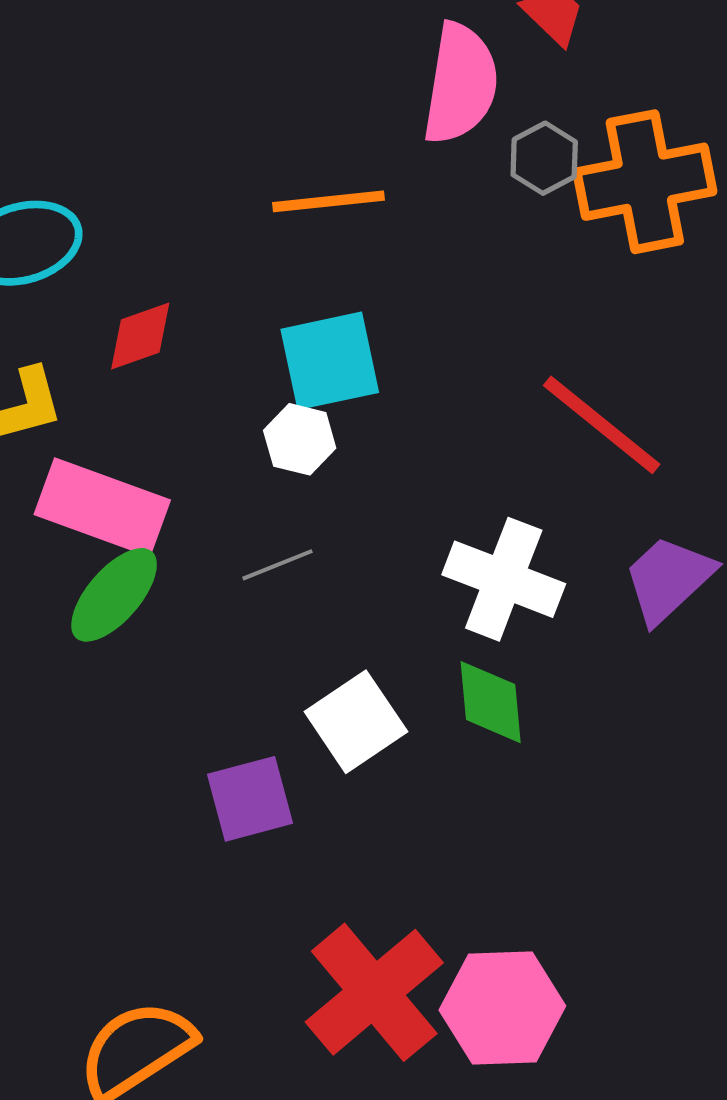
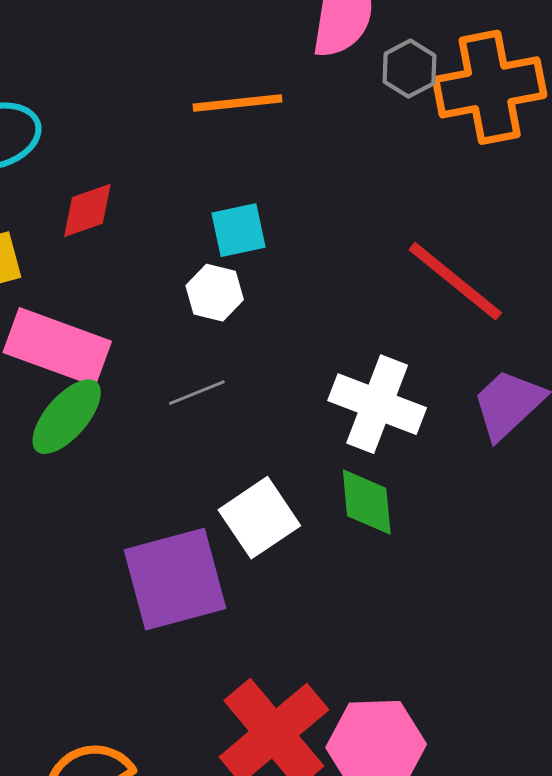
cyan square: (330, 361) -> (239, 230), size x0.7
purple square: (250, 799) -> (175, 579), size x1.5

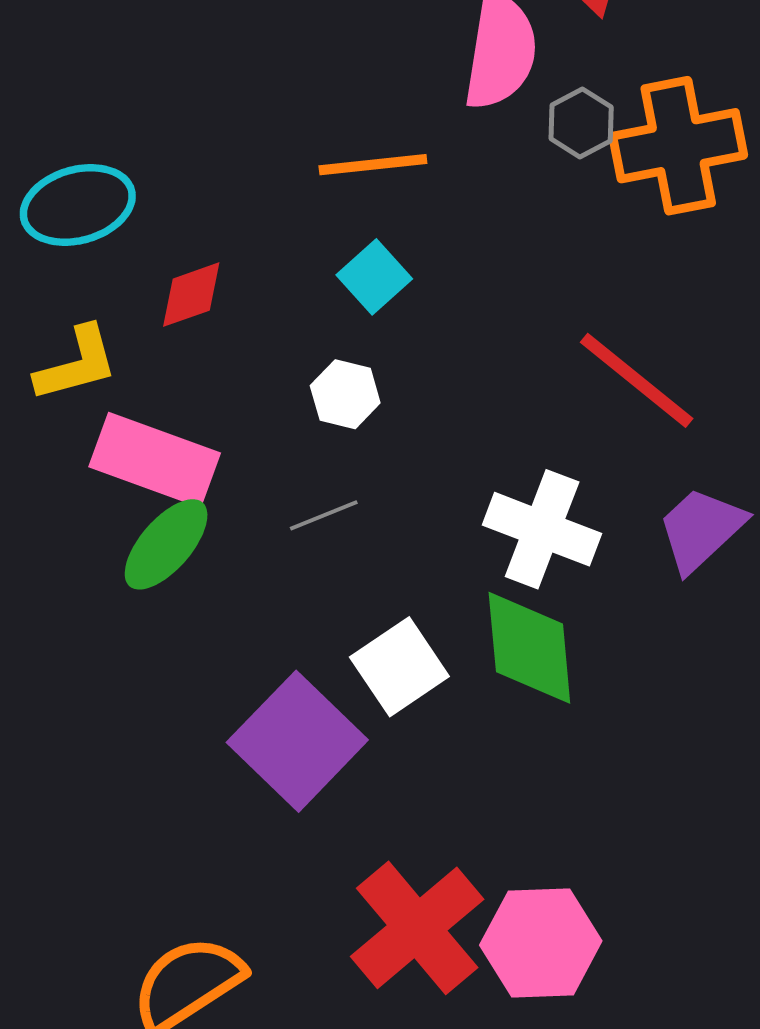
cyan square: (239, 230) -> (374, 277), moved, turned -30
green diamond: (367, 502) -> (529, 648), size x1.4
purple square: (175, 579) -> (297, 741), turned -31

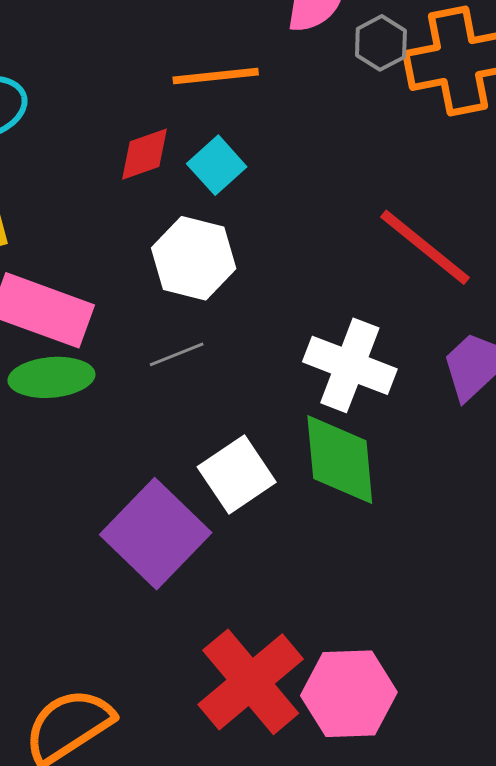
red diamond: (191, 295) -> (145, 154), moved
white hexagon: (345, 394) -> (194, 258), size x1.5
green ellipse: (166, 544) -> (51, 377), turned 44

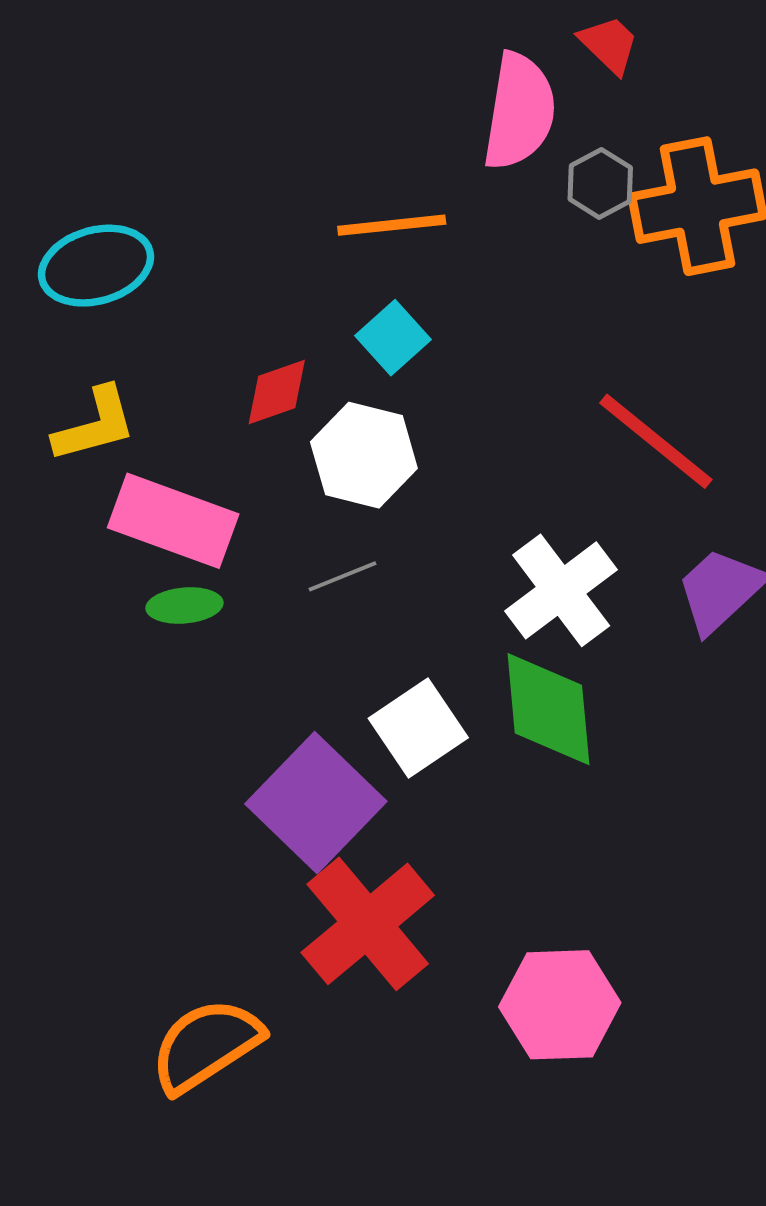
red diamond: (145, 154) -> (277, 392), moved
white cross: (350, 365) -> (561, 590), turned 32
green ellipse: (51, 377) -> (184, 606), size x0.7
red cross: (251, 682) -> (368, 924), moved

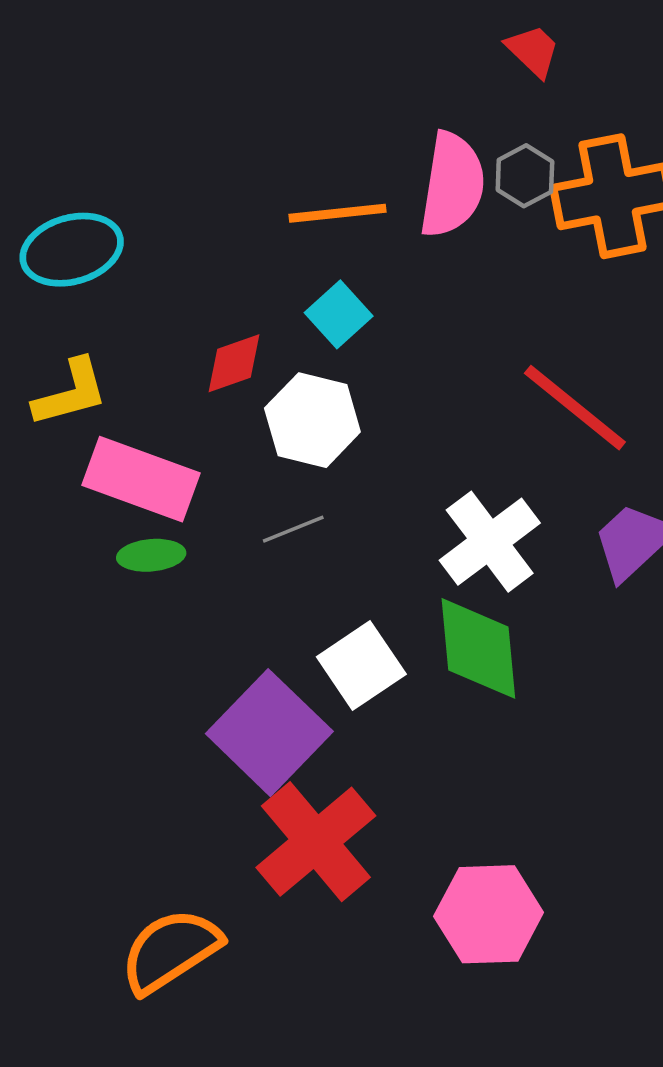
pink semicircle: (519, 111) -> (452, 185), moved

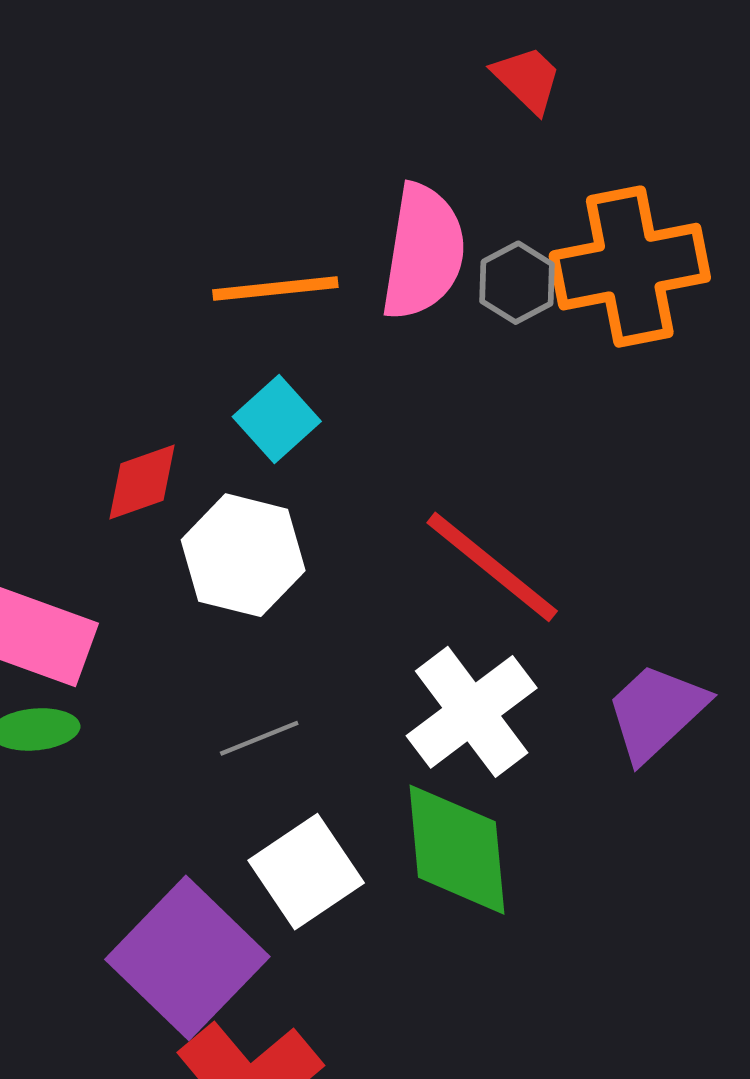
gray hexagon: (525, 176) -> (517, 283), moved
red line: (575, 408) -> (492, 567), moved
gray line: (293, 529) -> (259, 738), moved

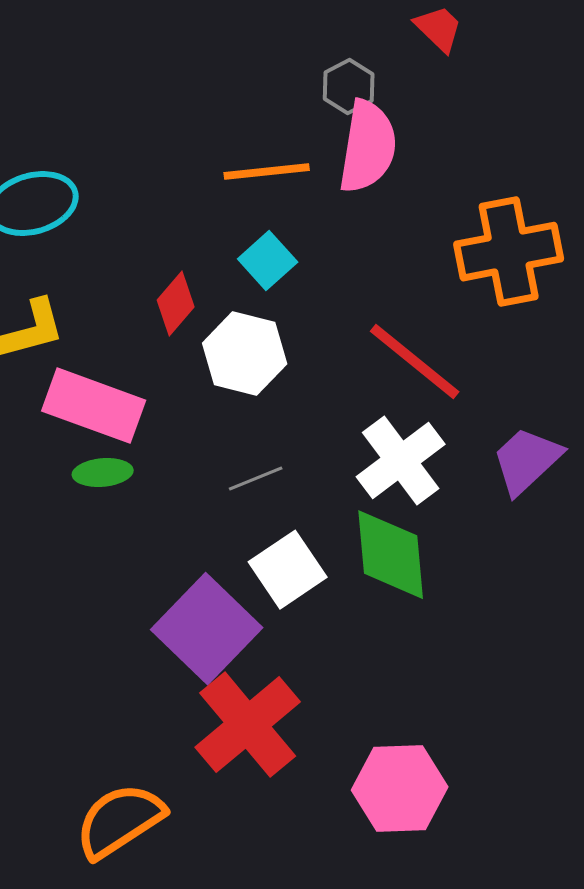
orange cross: (630, 267) -> (509, 252), moved
gray hexagon: (517, 283) -> (349, 87), moved
red diamond: (142, 482) -> (176, 304), turned -30

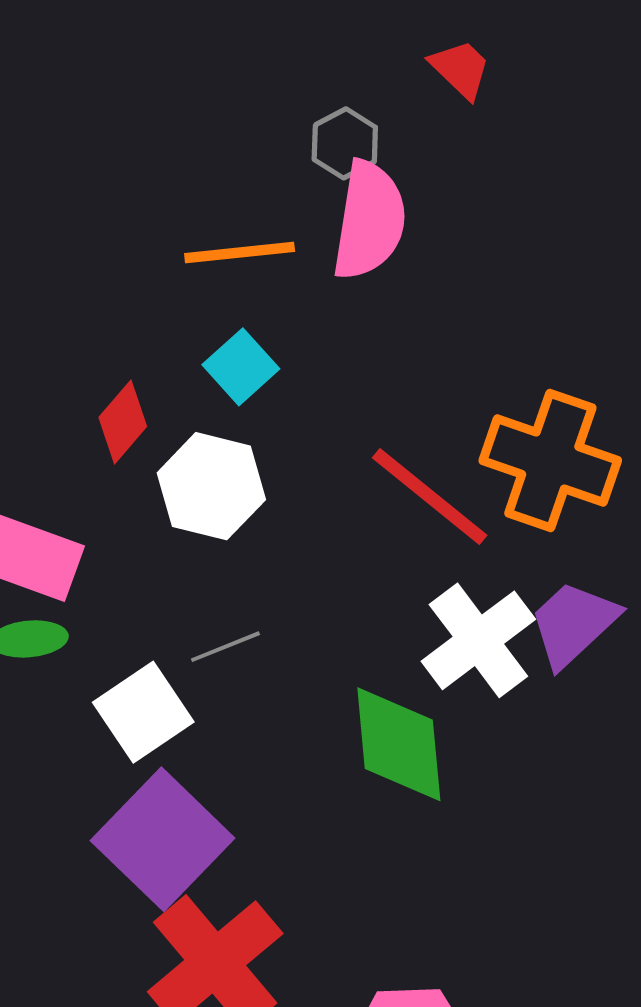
orange cross: (509, 252) -> (550, 461), moved, turned 30
white cross: (401, 461) -> (478, 640), moved
white square: (288, 570) -> (143, 712), moved

